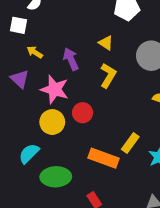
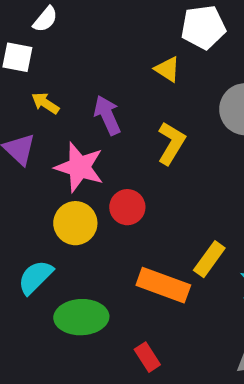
yellow triangle: (106, 43) -> (167, 69), moved

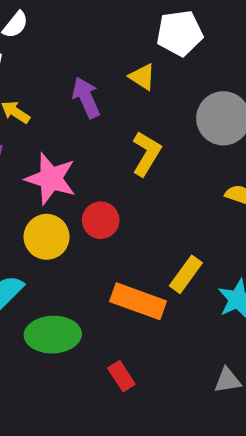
purple arrow: (107, 115) -> (86, 98), moved

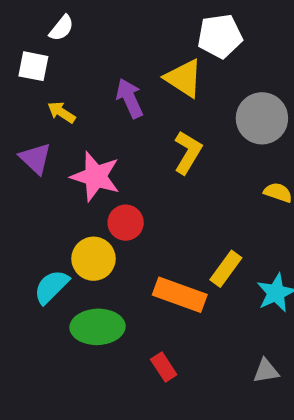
yellow triangle: (142, 77) -> (184, 78), size x1.5
red circle: (101, 220) -> (126, 223), moved
yellow circle: (47, 237) -> (94, 259), moved

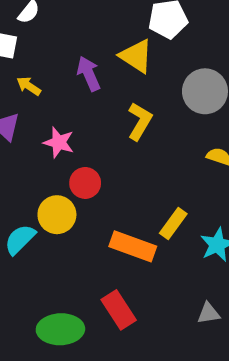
pink star: (96, 176) -> (59, 142), size x0.7
green ellipse: (98, 327) -> (60, 329), moved
red rectangle: (164, 367) -> (119, 310), size x1.5

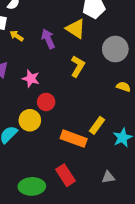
yellow arrow: (29, 86) -> (17, 36), moved
gray triangle: (208, 313) -> (108, 177), moved

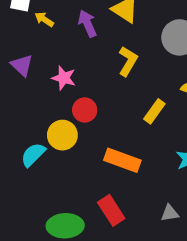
yellow rectangle: (97, 125) -> (154, 111), moved

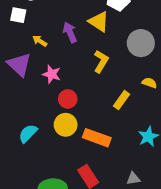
yellow arrow: (44, 19) -> (40, 41), moved
purple triangle: (22, 65) -> (19, 65), size x1.4
yellow circle: (62, 135) -> (66, 125), moved

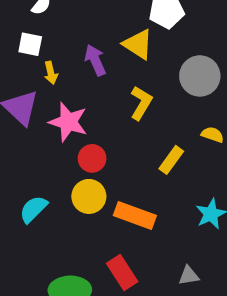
white square: (18, 15) -> (30, 44), moved
yellow arrow: (40, 41) -> (51, 73), turned -136
pink star: (52, 74) -> (68, 122), size x1.4

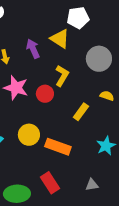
red circle: (92, 158) -> (45, 94), moved

